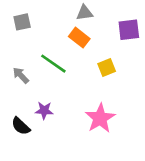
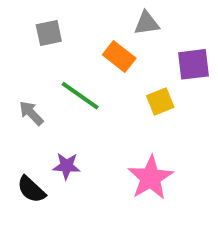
gray triangle: (85, 13) -> (147, 23), moved
gray square: (22, 22) -> (49, 33), moved
purple square: (129, 30) -> (194, 64), moved

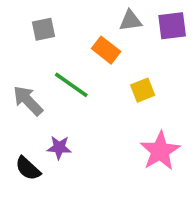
purple square: (194, 64) -> (172, 26), moved
gray arrow: (31, 113) -> (28, 101), size x1.4
pink star: (151, 178) -> (160, 151), moved

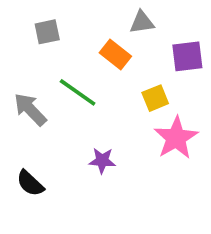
purple square: (172, 26) -> (187, 56), moved
purple star: (59, 148) -> (102, 161), moved
pink star: (160, 151) -> (176, 138), moved

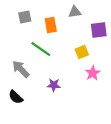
orange rectangle: (115, 54) -> (51, 25), moved, turned 42
gray arrow: (30, 109) -> (21, 69), moved
pink star: (176, 138) -> (93, 73), size x0.7

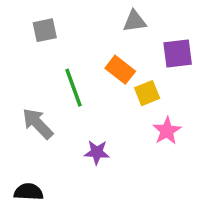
orange rectangle: (51, 25) -> (120, 70), moved, turned -42
green line: (41, 49) -> (73, 88), turned 35
black semicircle: (16, 97) -> (29, 192), moved, turned 140

